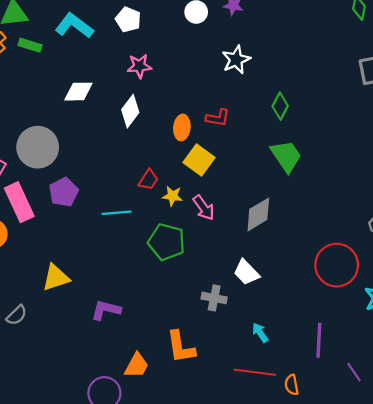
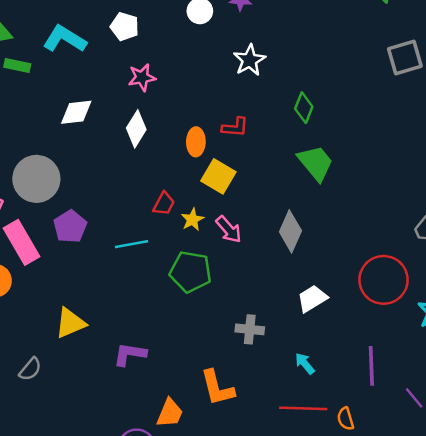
yellow star: (172, 196) -> (192, 220), turned -30
gray diamond: (258, 214) -> (290, 231), turned -30
white trapezoid: (246, 272) -> (312, 299), moved, turned 108

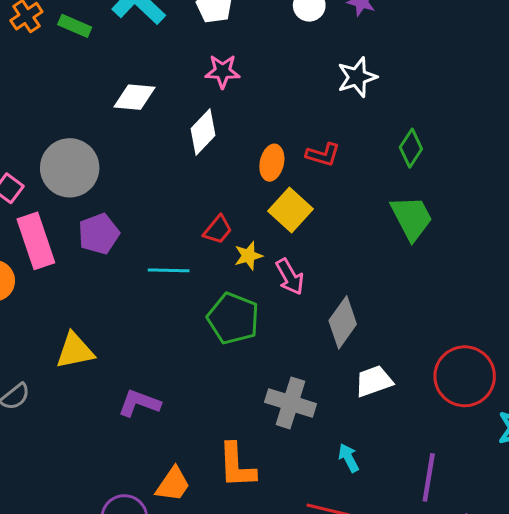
gray diamond: (290, 231) -> (343, 322), moved
gray cross: (250, 329) -> (290, 403), size x1.4

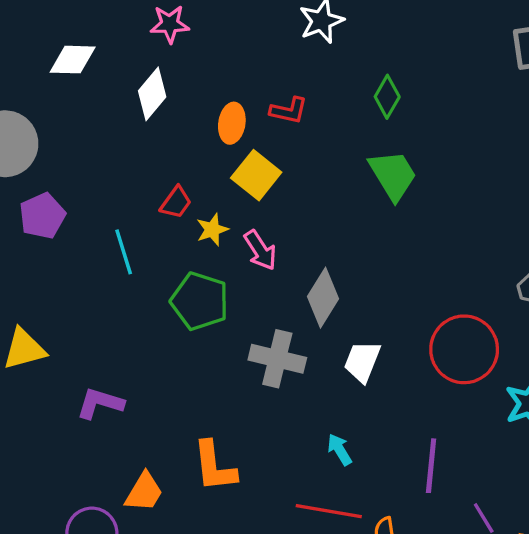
cyan line: (169, 270) -> (124, 252), turned 75
white trapezoid: (374, 381) -> (362, 361), turned -45
gray cross: (290, 403) -> (277, 359), moved

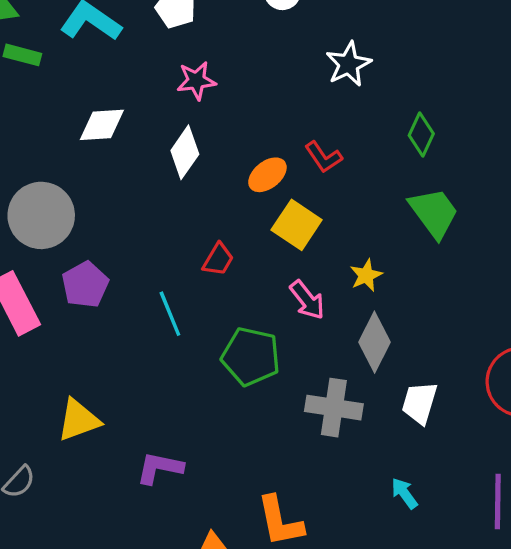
red L-shape: (289, 111) -> (323, 157), turned 48
orange ellipse: (232, 123) -> (267, 175), turned 48
yellow star: (212, 230) -> (366, 275), moved

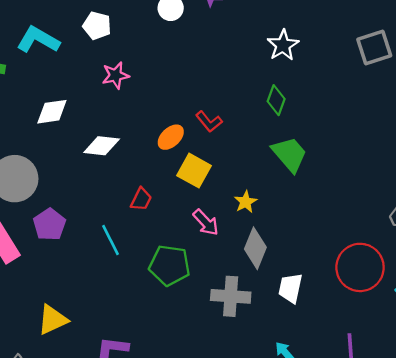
white star: (349, 64) -> (283, 45), moved
white diamond: (185, 152) -> (102, 146), moved, turned 66

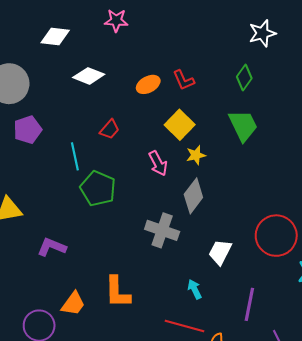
yellow square: (194, 171) -> (180, 125), moved
green pentagon: (170, 265) -> (98, 189), moved
white trapezoid: (290, 288) -> (220, 252), moved

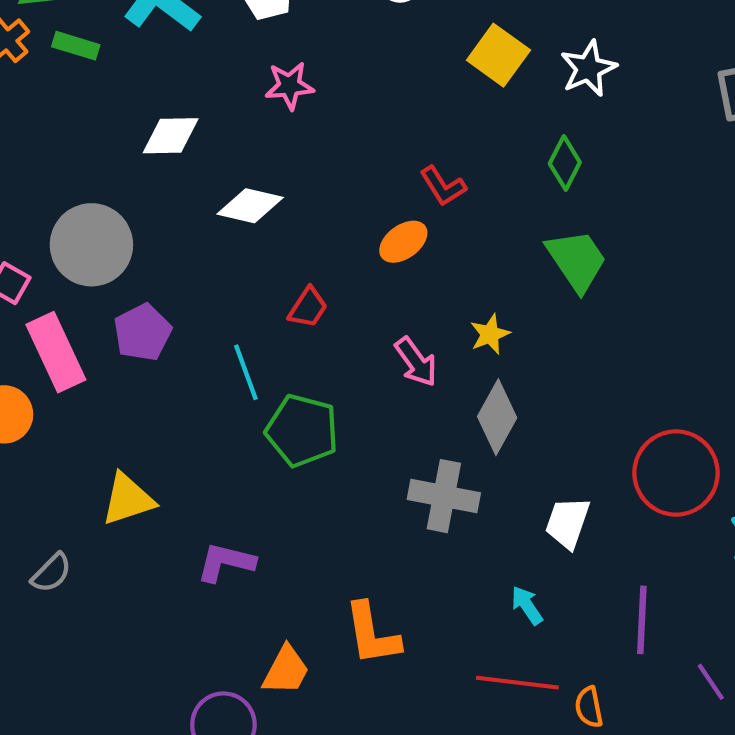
orange ellipse: (148, 84) -> (403, 242), moved
yellow square: (180, 125) -> (498, 55), moved

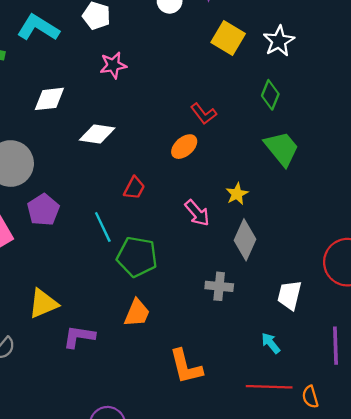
gray cross: (444, 496) -> (219, 286), size x0.7
purple L-shape: (226, 562) -> (79, 337), moved
orange trapezoid: (286, 670) -> (137, 313), moved

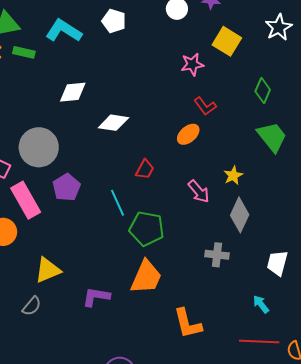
white star: (279, 41) -> (279, 27), moved
pink star: (113, 65) -> (192, 64), moved
yellow triangle: (43, 304) -> (48, 270), moved
orange trapezoid: (137, 313) -> (146, 277), size x1.4

